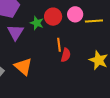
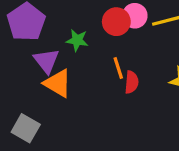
red circle: (53, 17) -> (116, 22), moved
orange triangle: (23, 67) -> (58, 83), moved

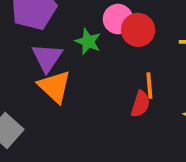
pink circle: (135, 16) -> (118, 19), moved
orange line: (118, 68) -> (149, 86), moved

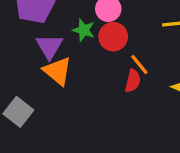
red circle: (138, 30) -> (113, 37), moved
orange line: (149, 86) -> (139, 64), turned -30

